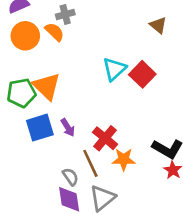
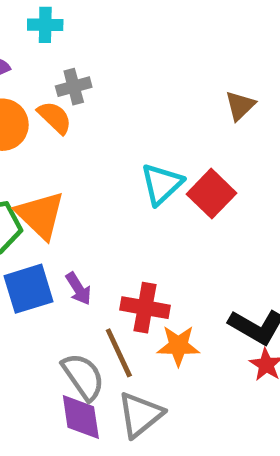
brown triangle: (158, 25) -> (240, 106), turned 36
red cross: (105, 138) -> (145, 308), turned -30
gray semicircle: (70, 177) -> (83, 377), size x1.5

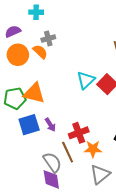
orange triangle: (40, 215) -> (34, 93), turned -30
red cross: (145, 308) -> (79, 133), turned -30
gray triangle: (140, 415) -> (100, 174), moved

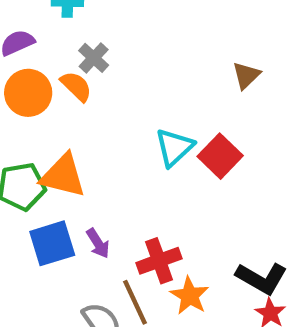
gray cross: (48, 39) -> (94, 58), turned -32
orange star: (93, 149) -> (190, 296), turned 30

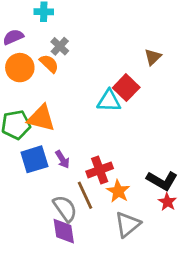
cyan triangle: (174, 147) -> (109, 101), turned 45
red square: (220, 156) -> (126, 88), moved

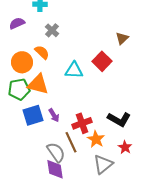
orange semicircle: (49, 64) -> (42, 52), moved
orange circle: (20, 68) -> (22, 62), moved
cyan triangle: (109, 101) -> (74, 70), moved
black L-shape: (162, 181) -> (119, 119), moved
red star: (167, 202) -> (125, 147), moved

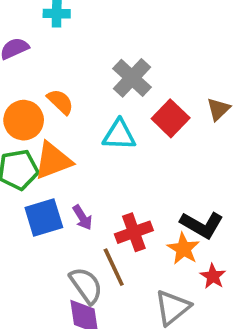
gray cross: (52, 30) -> (132, 78), moved, size x1.5
brown triangle: (122, 38) -> (218, 109), moved
orange triangle: (38, 84) -> (53, 161), turned -35
orange star: (96, 139) -> (183, 249), moved

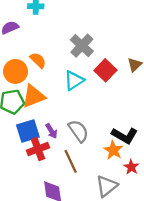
cyan triangle: (119, 135) -> (74, 80), turned -35
red cross: (134, 232) -> (38, 149), moved
gray semicircle: (86, 285) -> (78, 131), moved

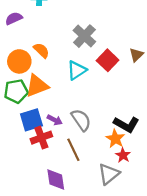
purple arrow: (51, 131) -> (55, 120), turned -32
red star: (131, 167) -> (123, 155), moved

